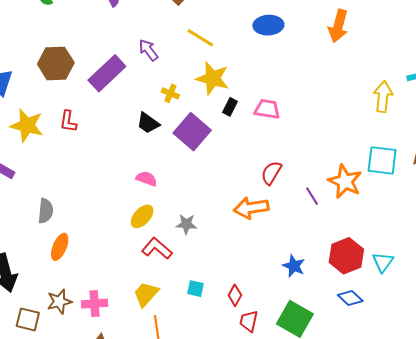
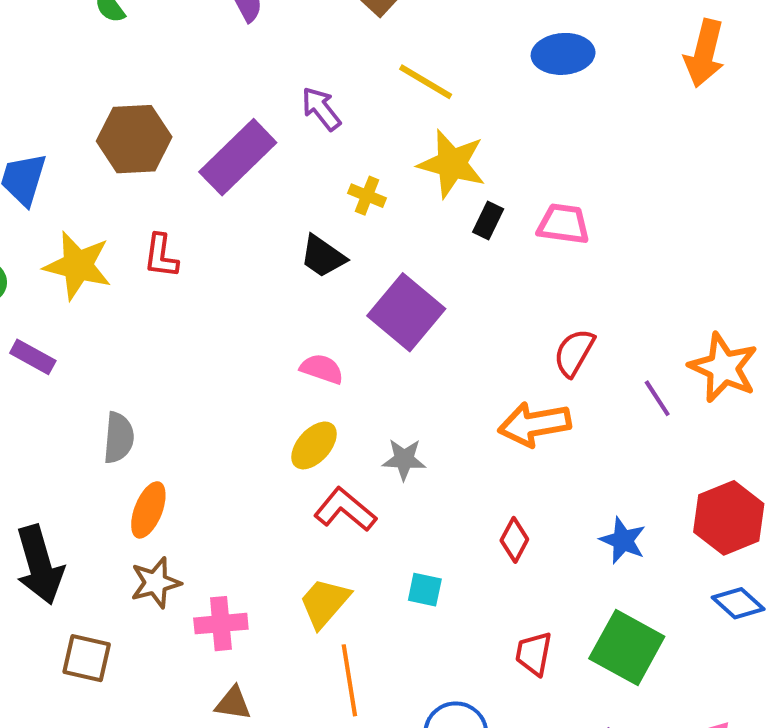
purple square: (192, 132) -> (406, 312), moved
red diamond: (235, 295) -> (514, 540), moved
brown star: (59, 302) -> (156, 583), moved

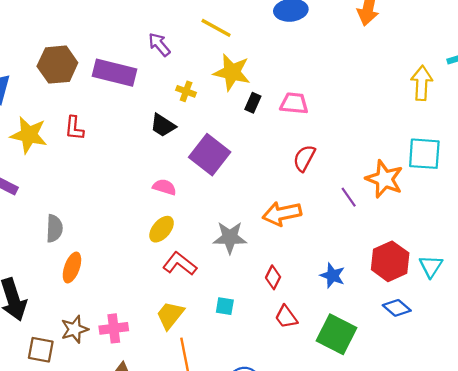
purple rectangle: (238, 157) -> (115, 73), turned 60
red semicircle: (574, 353) -> (304, 158), moved
gray star: (404, 459) -> (230, 237), moved, size x1.4
brown star: (156, 583) -> (75, 329), moved
red trapezoid: (534, 654) -> (286, 317), moved, turned -45

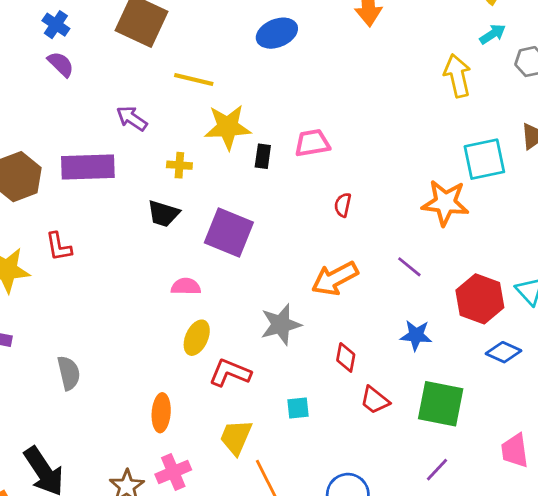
red semicircle: (304, 158) -> (343, 205), size x0.7
purple line: (349, 197) -> (409, 267), moved
orange ellipse: (72, 268) -> (161, 413), moved

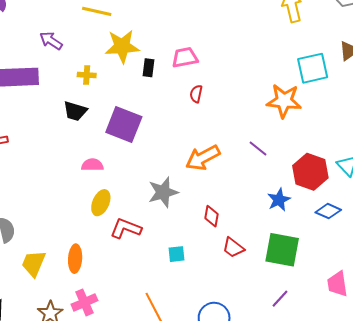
red semicircle: (343, 205) -> (196, 94), moved
blue star: (416, 335) -> (279, 200), moved, turned -30
yellow trapezoid: (236, 437) -> (34, 263), moved

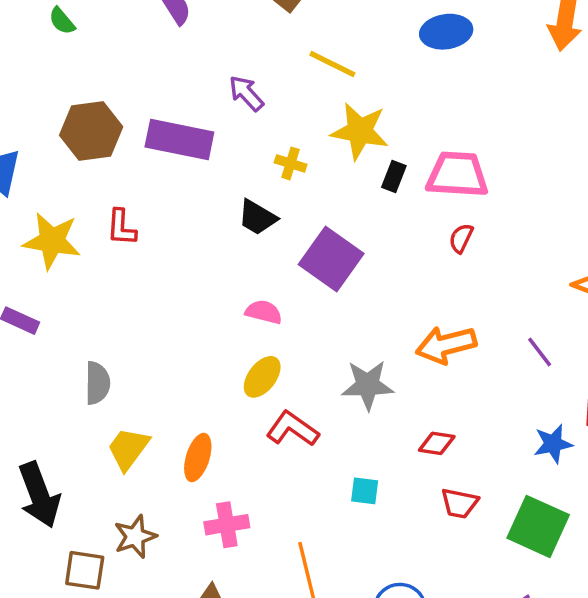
pink trapezoid: (185, 58) -> (457, 175), size x1.4
red diamond: (211, 216) -> (437, 443), turned 75
red trapezoid: (233, 248) -> (459, 503), turned -40
pink cross: (84, 302) -> (227, 525), moved

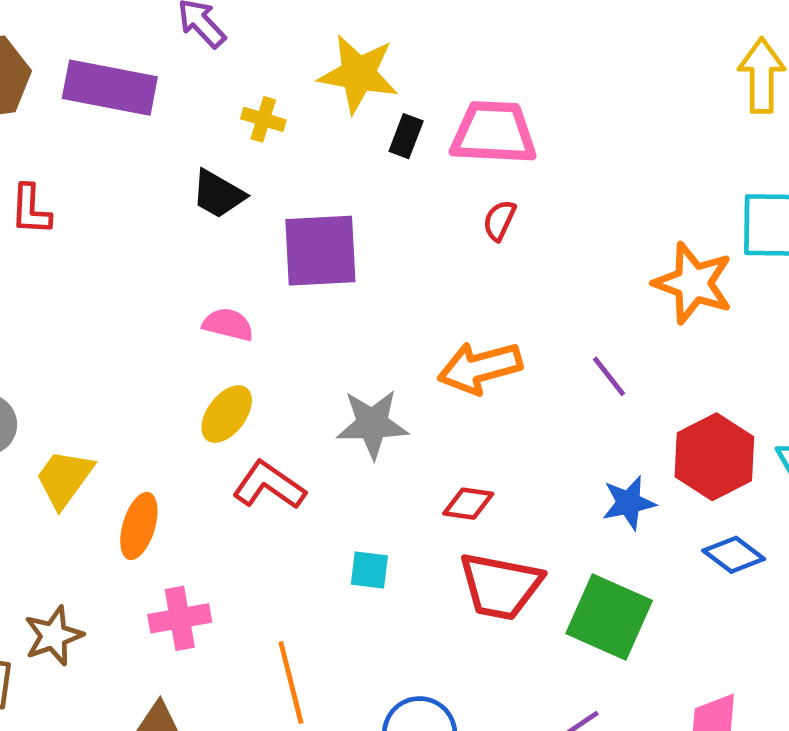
purple square: (331, 259) -> (320, 251), turned -38
yellow trapezoid: (128, 449) -> (64, 478), moved
red trapezoid: (459, 503) -> (500, 586), size x1.6

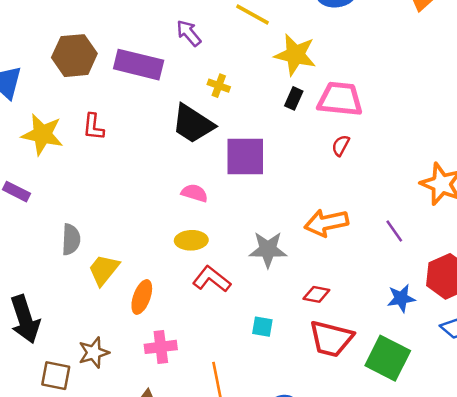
yellow star: (358, 74) -> (295, 55), moved
black trapezoid: (218, 194) -> (193, 124), size x1.5
yellow ellipse: (227, 414) -> (191, 240), turned 48

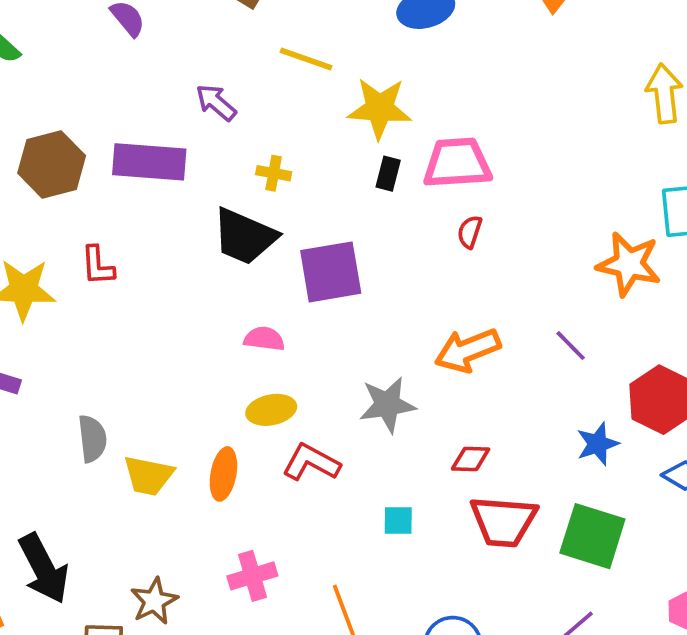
yellow trapezoid: (104, 270) -> (148, 476), turned -108
orange ellipse: (142, 297) -> (223, 474), moved

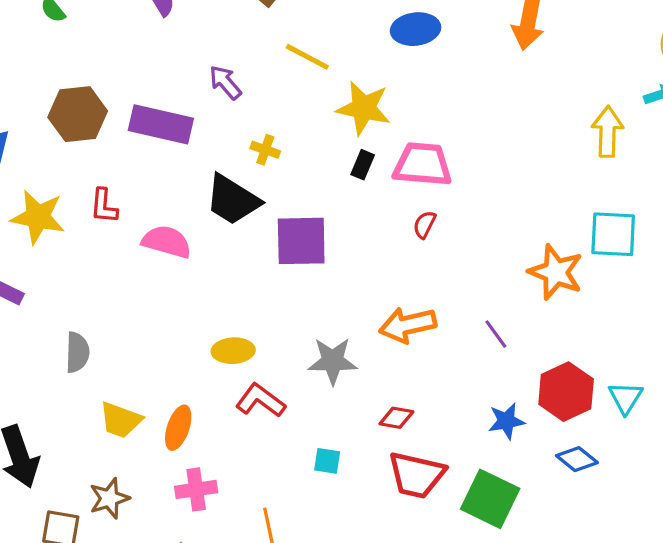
pink semicircle: (264, 339) -> (167, 242), moved, size x1.4
orange ellipse: (223, 474) -> (178, 428), moved
yellow trapezoid: (148, 476) -> (121, 420), moved

